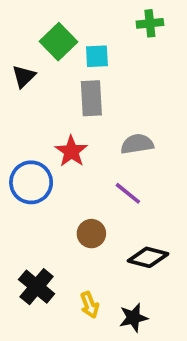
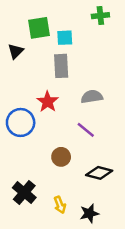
green square: (58, 42) -> (39, 28), turned 35

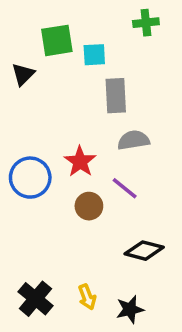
gray rectangle: (61, 66) -> (116, 96), moved
red star: (48, 102) -> (80, 162), moved
brown circle: (61, 157) -> (89, 206), moved
black cross: (24, 193) -> (36, 299), moved

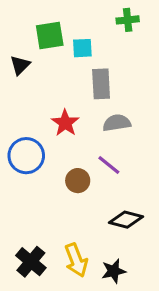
red star: (80, 162) -> (65, 123), moved
yellow arrow: (87, 297) -> (76, 260), size x1.5

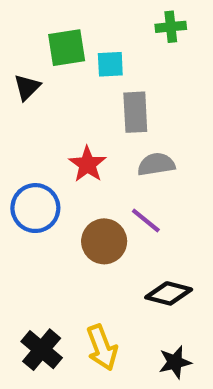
brown circle: (78, 181) -> (104, 241), size x1.4
black star: (114, 271) -> (175, 362), moved

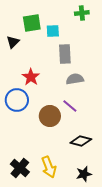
red star: (87, 164) -> (31, 77), moved

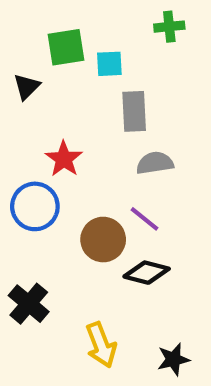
black diamond: (81, 141) -> (147, 273), moved
black cross: (20, 168) -> (29, 304), moved

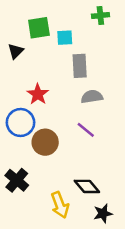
brown circle: (103, 240) -> (45, 142), moved
black diamond: (147, 273) -> (87, 186), moved, turned 35

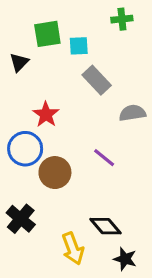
gray rectangle: (80, 66) -> (97, 80), turned -40
gray semicircle: (92, 97) -> (132, 113), moved
black star: (103, 214) -> (125, 259), turned 30

